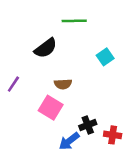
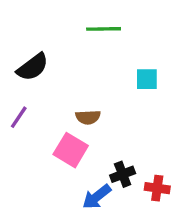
black semicircle: (46, 48) -> (33, 67), moved
cyan square: (105, 57) -> (147, 79), turned 35

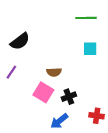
green line: (104, 29) -> (86, 18), moved
black cross: (123, 174) -> (69, 97), moved

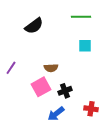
black semicircle: (20, 41) -> (34, 26), moved
pink square: (43, 92) -> (41, 87), turned 30

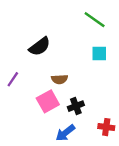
green line: (81, 17) -> (95, 20), turned 36
black semicircle: (34, 26) -> (40, 47), moved

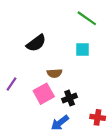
cyan square: (99, 54) -> (82, 50), moved
purple line: (13, 79) -> (11, 84), moved

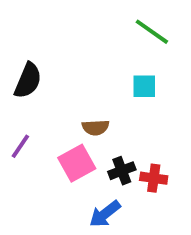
black semicircle: (36, 43) -> (28, 81), moved, turned -30
red cross: (98, 117) -> (154, 178), moved

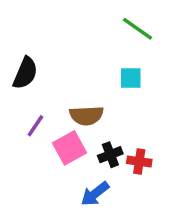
brown semicircle: (96, 127) -> (86, 116), size x1.4
purple line: (20, 146) -> (35, 126), moved

